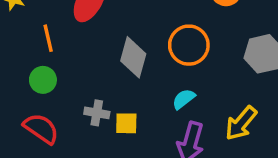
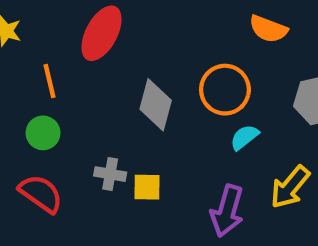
cyan semicircle: (184, 99) -> (244, 137), moved

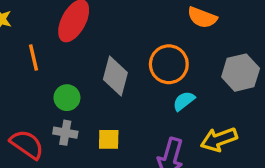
green circle: (43, 133) -> (67, 98), moved
gray cross: (110, 174) -> (65, 133), moved
yellow arrow: (290, 187) -> (219, 139), turned 30

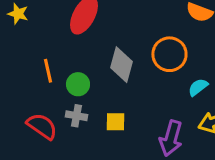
orange line: (34, 58) -> (48, 71), moved
cyan semicircle: (184, 101) -> (198, 87), moved

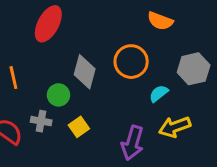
green circle: (78, 84) -> (58, 95), moved
yellow square: (115, 122) -> (79, 127), turned -36

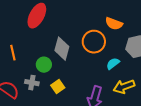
orange semicircle: (160, 21) -> (114, 24), moved

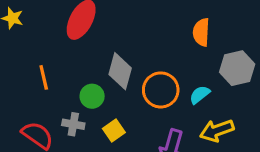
orange semicircle: (114, 24) -> (201, 32), turned 72
orange circle: (94, 42) -> (161, 90), moved

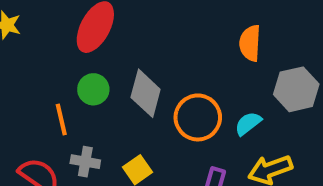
orange line: (44, 77) -> (61, 119), moved
green circle: (92, 96) -> (93, 89), moved

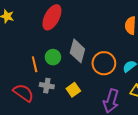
green circle: (93, 89) -> (53, 57), moved

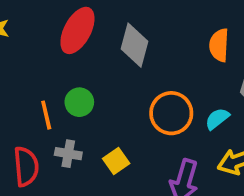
gray diamond: (77, 51) -> (134, 45), moved
red semicircle: (23, 93) -> (26, 167), turned 50

